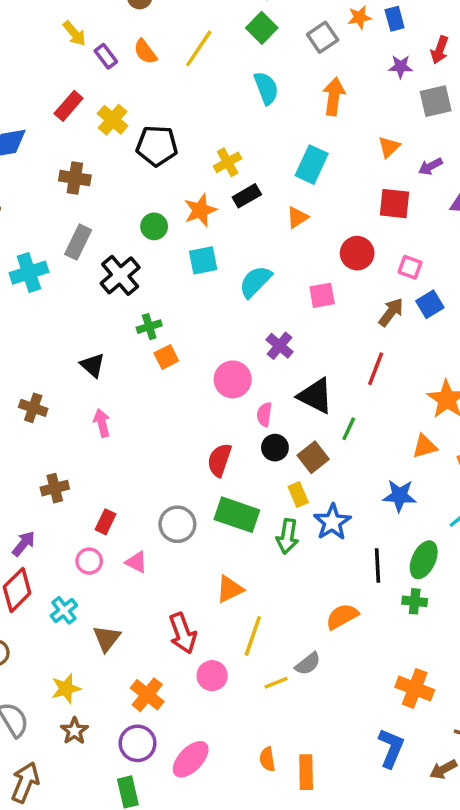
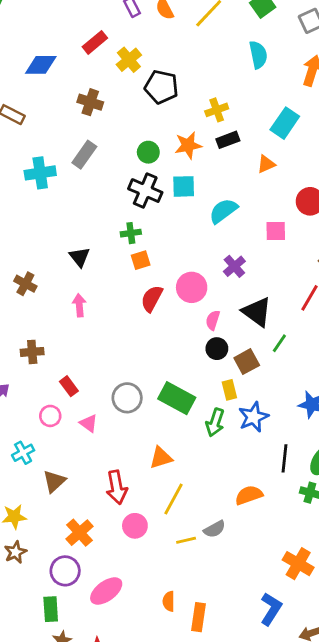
black cross: (120, 275) -> (145, 191), moved, turned -36
red semicircle: (219, 460) -> (152, 299), moved
red rectangle: (106, 522) -> (69, 386), turned -72

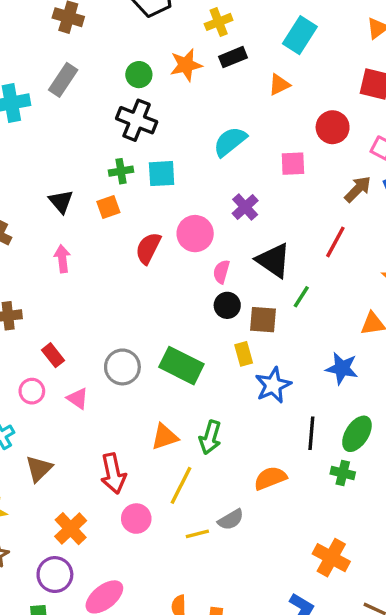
cyan square: (184, 186) -> (162, 174), moved
orange square: (141, 260) -> (108, 207), moved
brown square: (247, 362) -> (263, 320), turned 35
green arrow: (215, 422) -> (210, 437), moved

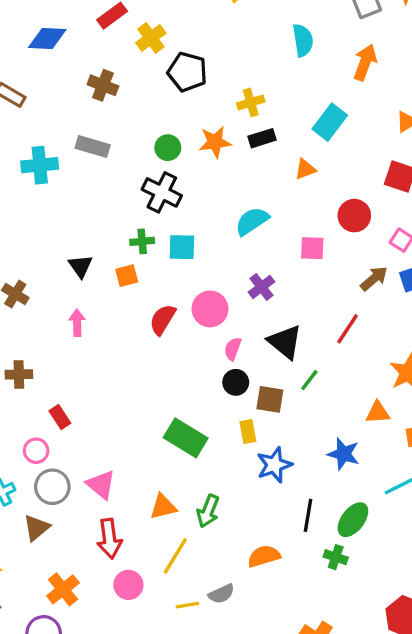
gray rectangle: (63, 80) -> (93, 147), turned 68
gray circle: (122, 367) -> (52, 487), moved
pink triangle: (78, 398) -> (101, 485), moved, size x1.4

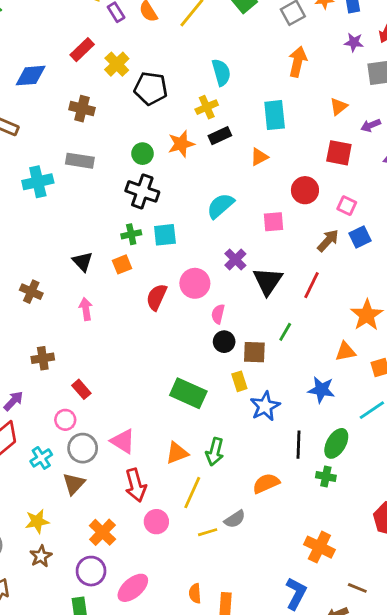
cyan semicircle: (303, 40) -> (221, 72), moved
cyan rectangle: (330, 122) -> (275, 115), turned -36
black triangle: (285, 342) -> (268, 281), moved, turned 32

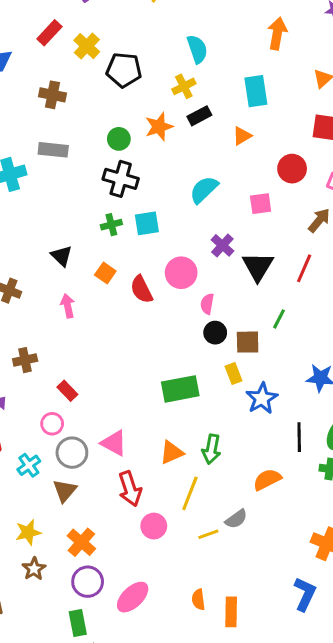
orange square: (122, 264) -> (105, 273), moved, turned -30
red semicircle: (157, 297) -> (142, 289), turned -48
green rectangle: (188, 393) -> (180, 389), turned -32
orange cross: (102, 532) -> (81, 542), moved

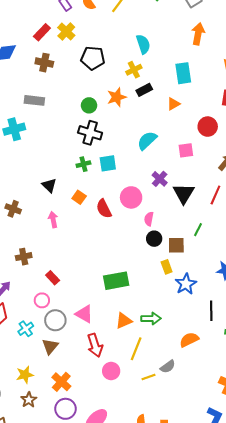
yellow cross: (87, 46) -> (66, 31), moved
brown cross: (52, 95) -> (44, 63), moved
gray rectangle: (53, 150) -> (34, 100), moved
green rectangle: (180, 389) -> (116, 281), moved
green arrow: (211, 449) -> (151, 319), turned -102

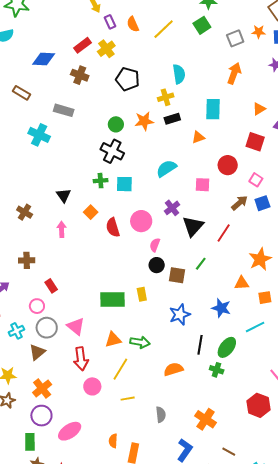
cyan cross: (14, 129) -> (39, 135), turned 30
yellow rectangle: (167, 267) -> (142, 294), moved
gray semicircle: (168, 367) -> (161, 415), moved, turned -70

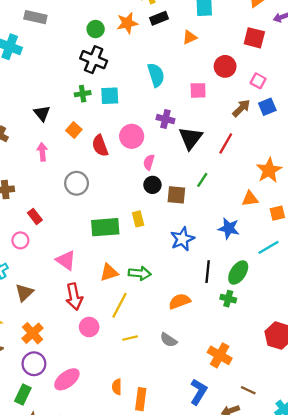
cyan semicircle: (166, 168) -> (156, 75), turned 110
purple cross: (172, 208) -> (165, 119), turned -35
gray circle: (47, 328) -> (77, 183), moved
gray semicircle: (161, 415) -> (169, 340), moved, turned 133
green rectangle: (30, 442) -> (23, 394), turned 30

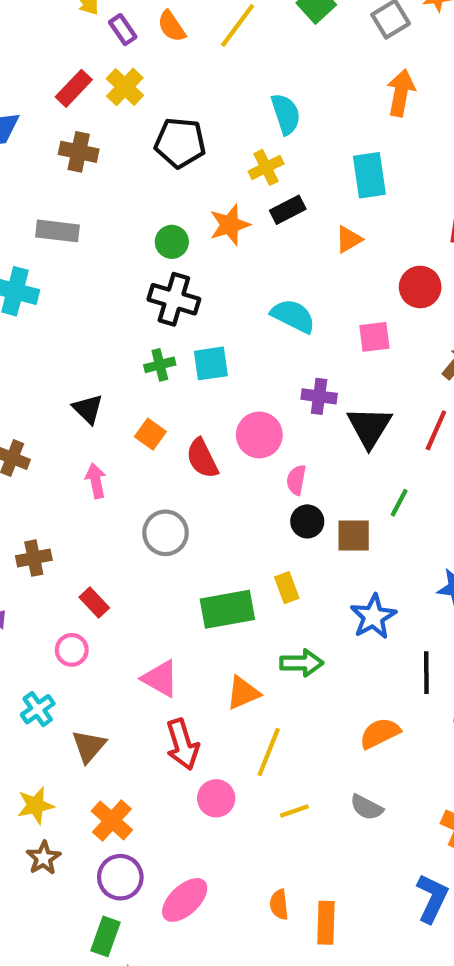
cyan semicircle: (156, 75) -> (293, 316), turned -40
green arrow: (140, 273) -> (302, 663), moved

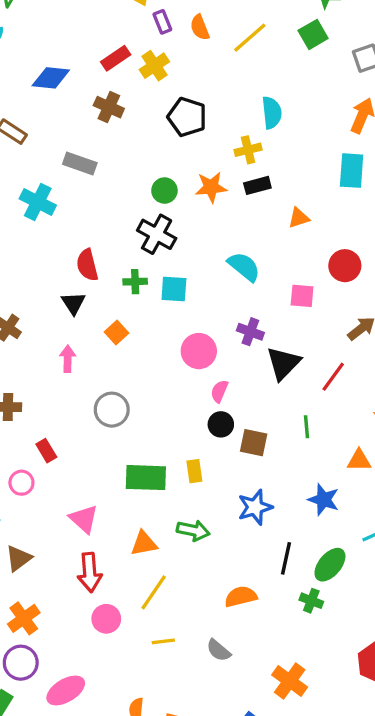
cyan rectangle: (369, 175) -> (352, 171), moved
red semicircle: (202, 458) -> (87, 265), moved
green line: (399, 503) -> (306, 427), moved, turned -45

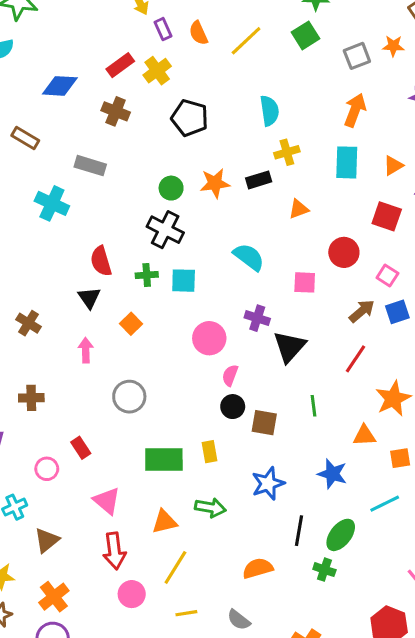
yellow cross: (248, 150) -> (287, 152), moved
red line: (333, 377) -> (355, 359), moved
red rectangle: (46, 451) -> (81, 448), moved

